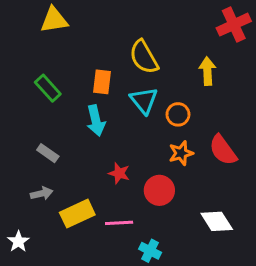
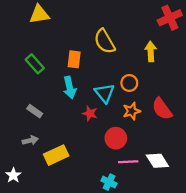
cyan triangle: (144, 100) -> (105, 93), moved
red star: (119, 173) -> (90, 113), moved
pink line: (119, 223) -> (128, 162), moved

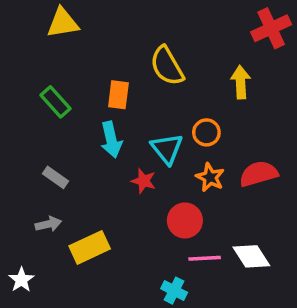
red semicircle: (162, 109) -> (259, 174), turned 110
orange star: (132, 111) -> (210, 177), turned -30

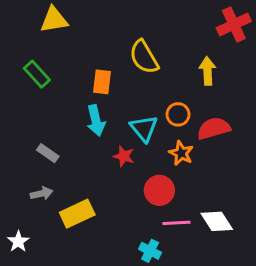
green rectangle: (56, 102) -> (37, 74), moved
red semicircle: (259, 174) -> (214, 128), moved

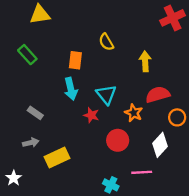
yellow semicircle: (144, 57) -> (106, 42), size x0.7
yellow arrow: (207, 71) -> (145, 61), moved
orange circle: (178, 114) -> (177, 117), moved
white diamond: (217, 221) -> (160, 145), moved, turned 75
pink line: (176, 223) -> (142, 172), moved

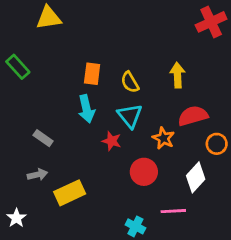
yellow semicircle: (106, 42) -> (130, 82), moved
green rectangle: (27, 55) -> (18, 67), moved

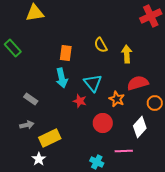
yellow semicircle: (130, 82) -> (101, 45), moved
white star: (16, 218) -> (39, 159), moved

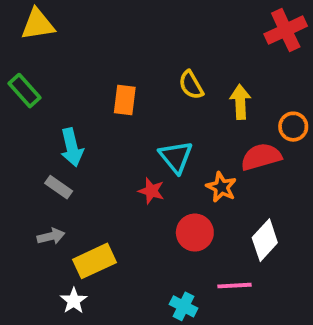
yellow triangle: (35, 13) -> (38, 24), moved
cyan arrow: (62, 78) -> (72, 147), moved
orange circle: (155, 103) -> (293, 127), moved

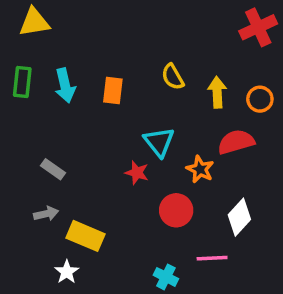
green rectangle: (24, 91) -> (22, 82), turned 48
orange circle: (293, 127) -> (260, 99), moved
cyan arrow: (72, 147) -> (65, 85), moved
yellow rectangle: (95, 261) -> (85, 236), turned 48

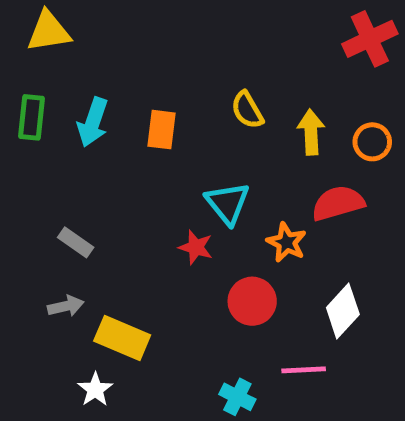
cyan arrow: (65, 85) -> (93, 122), turned 32

